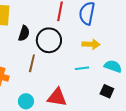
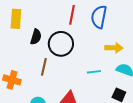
yellow arrow: (91, 44) -> (114, 48), moved

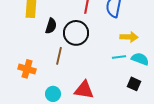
cyan line: (94, 72) -> (119, 57), moved

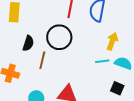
black semicircle: (51, 26) -> (28, 43), moved
yellow arrow: (129, 37) -> (112, 41), turned -72

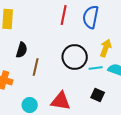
black circle: (59, 37) -> (75, 57), moved
black square: (117, 88) -> (98, 95), moved

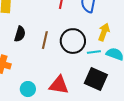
brown line: (36, 67) -> (45, 40), moved
black square: (98, 95) -> (96, 79), size x1.6

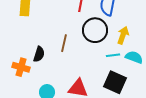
black semicircle: (20, 34) -> (39, 54), moved
black circle: (73, 41) -> (95, 30), moved

